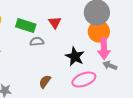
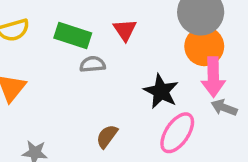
pink ellipse: (84, 80) -> (177, 133), turned -35

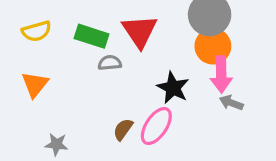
red triangle: (125, 30) -> (140, 31), size x1.6
pink ellipse: (177, 133) -> (156, 126), moved

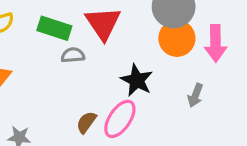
pink arrow: (221, 74) -> (216, 43), moved
gray arrow: (231, 103) -> (195, 95), turned -90

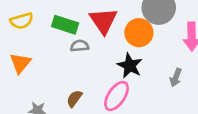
orange circle: (177, 38) -> (139, 33), moved
brown semicircle: (86, 122) -> (74, 99), moved

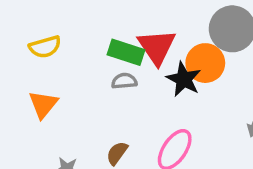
green rectangle: (65, 25) -> (126, 52), moved
black star: (130, 66) -> (184, 79), moved

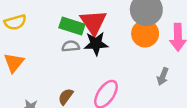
orange circle: (205, 63) -> (145, 34), moved
black star: (184, 79) -> (96, 44), moved, turned -30

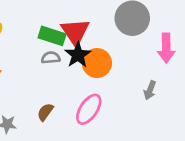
orange circle: (145, 34) -> (97, 63), moved
black star: (96, 44) -> (78, 55), turned -30

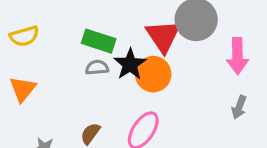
red triangle: (75, 32) -> (163, 36), moved
gray arrow: (150, 90) -> (239, 107), moved

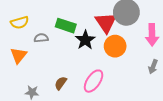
gray semicircle: (97, 68) -> (41, 38), moved
orange circle: (153, 74) -> (115, 46), moved

